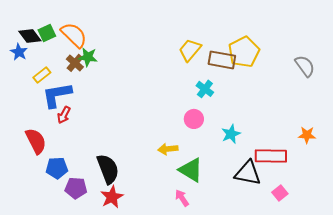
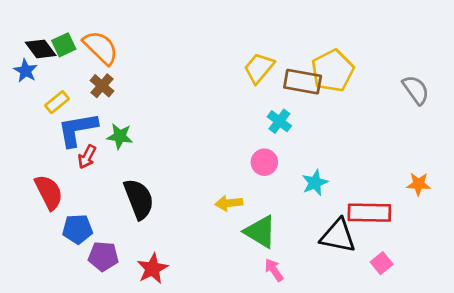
green star: (88, 57) -> (120, 136), moved
black semicircle: (108, 169) -> (139, 199), moved
pink arrow: (182, 198) -> (274, 270), moved

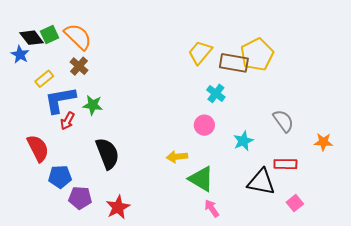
gray semicircle: (416, 90) -> (283, 121), moved
red rectangle: (369, 213) -> (285, 164), size x0.7

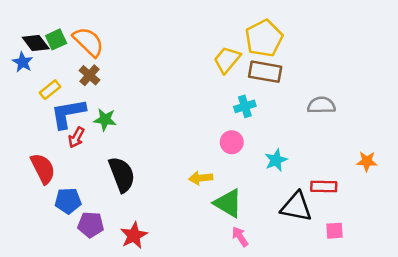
yellow pentagon: (257, 55) -> (264, 38), moved
cyan cross: (216, 93) -> (245, 106), turned 36
gray semicircle: (283, 121) -> (321, 105), moved, turned -55
pink square: (295, 203) -> (335, 231), turned 35

